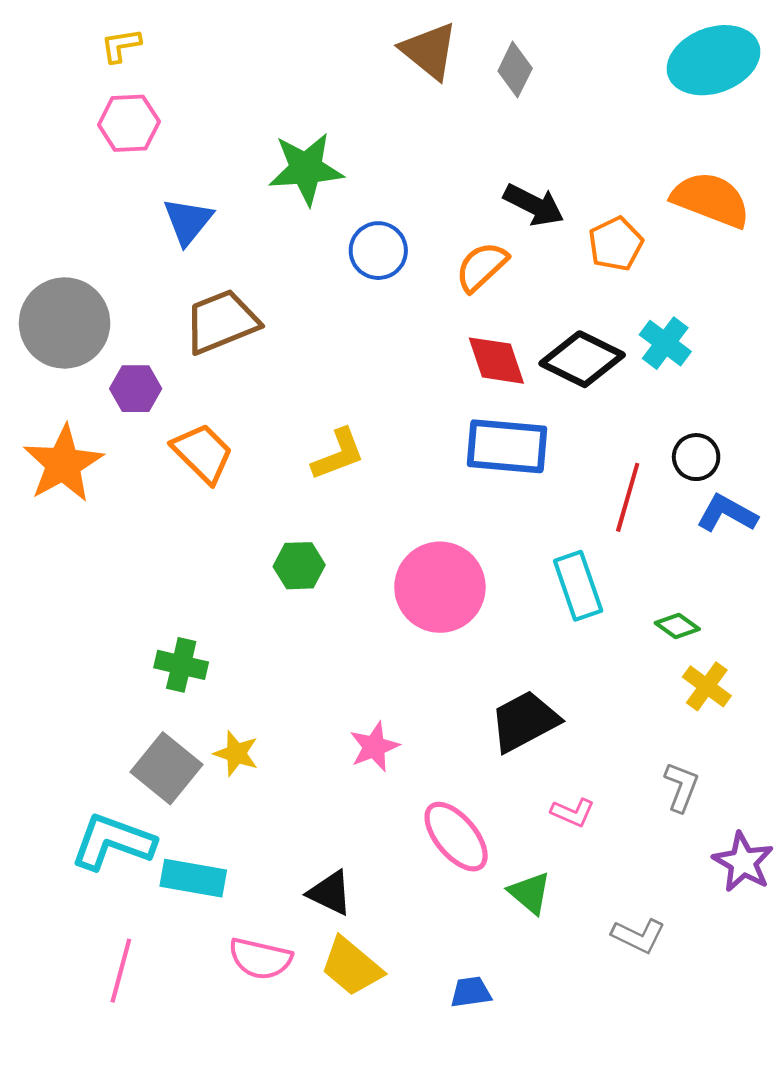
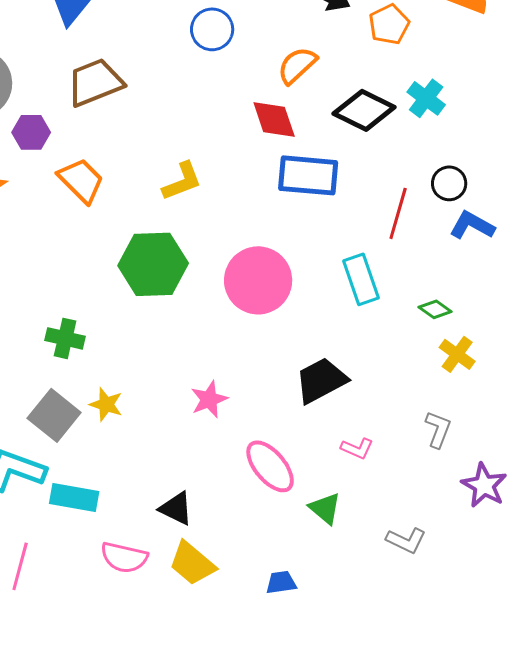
orange semicircle: (482, 267) -> (297, 65), moved
red diamond: (496, 361) -> (274, 119), moved
green hexagon: (299, 566) -> (153, 264), size x1.8

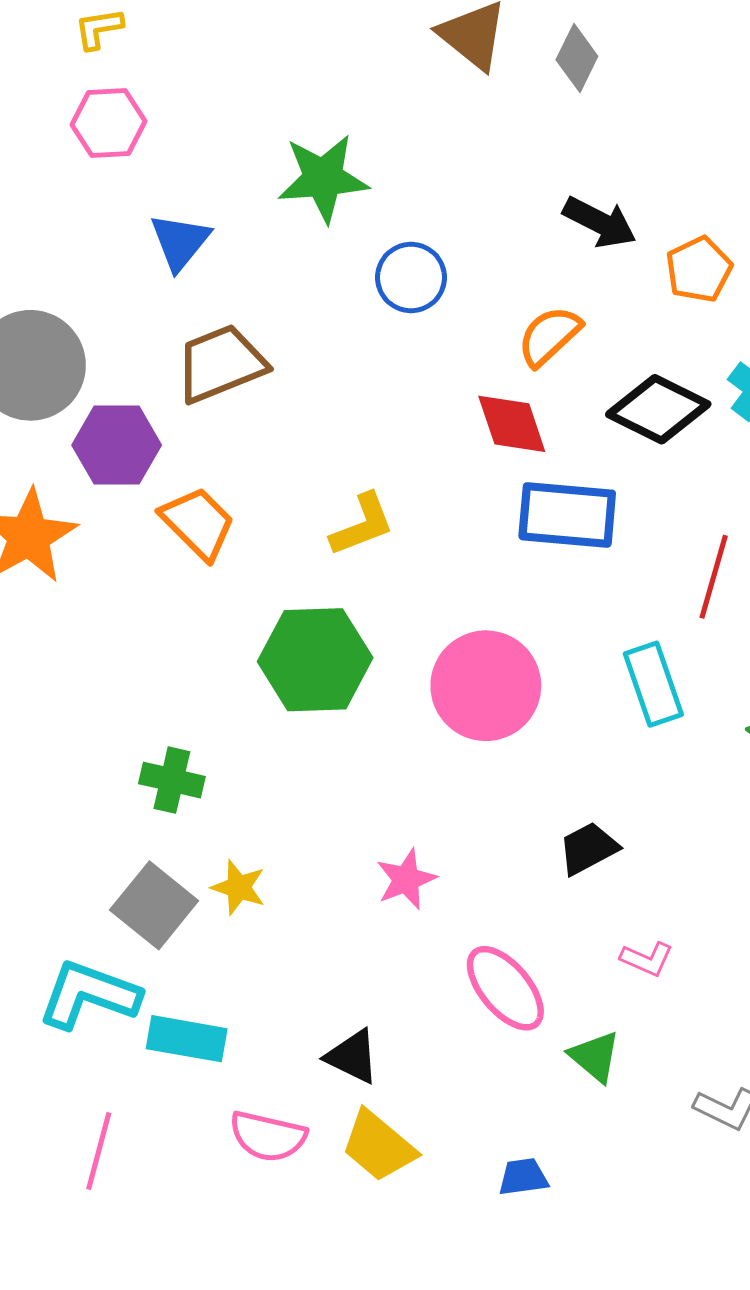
purple hexagon: (31, 132) -> (117, 445), size x1.4
black trapezoid: (321, 380) -> (588, 848), size x0.7

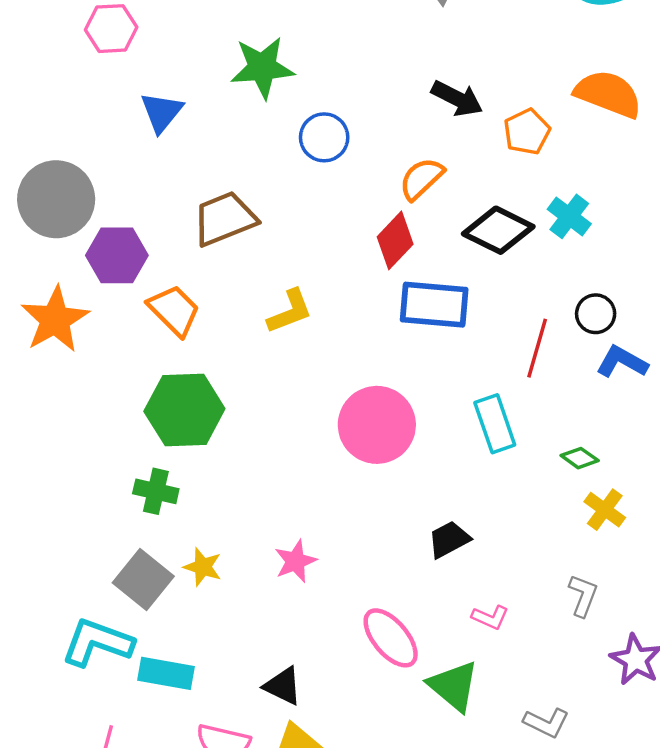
brown trapezoid: (221, 364) -> (224, 219), moved
red diamond: (512, 424) -> (395, 240), turned 62
green hexagon: (315, 660) -> (184, 410), moved
pink star: (406, 879) -> (296, 561), moved
green triangle: (595, 1057) -> (454, 686), size x1.4

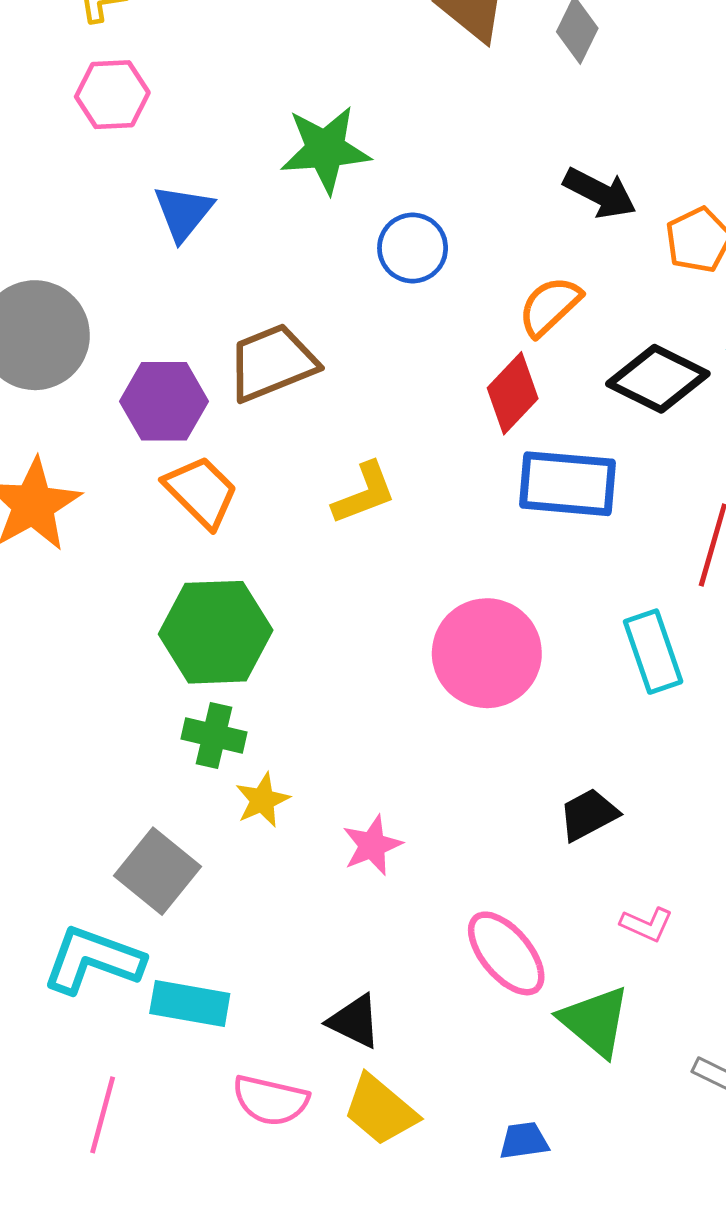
purple hexagon: (117, 255) -> (164, 401), moved
green cross: (156, 491) -> (214, 736), moved
yellow star: (203, 567) -> (262, 800), moved, turned 30

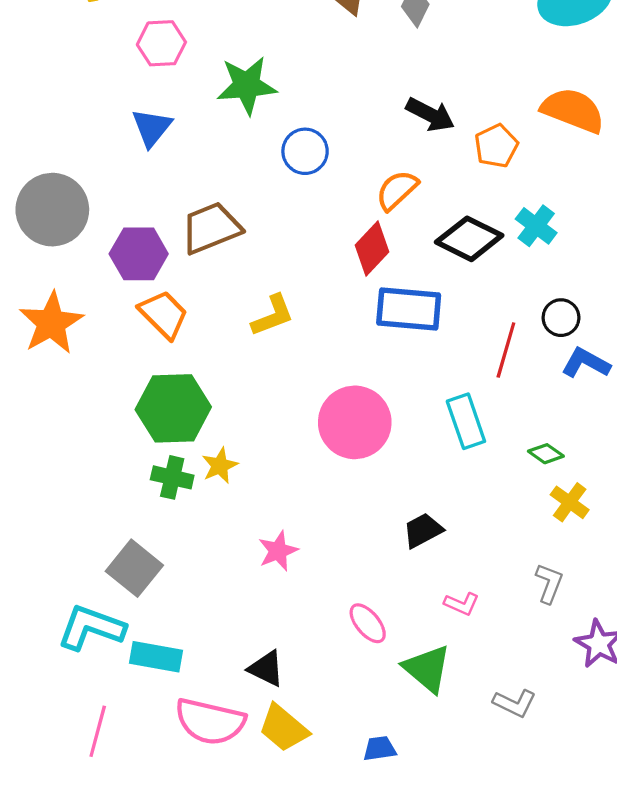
pink hexagon: (112, 95) -> (161, 43), moved
yellow star: (262, 800) -> (220, 466), moved
pink ellipse: (506, 953) -> (368, 623), size x0.7
pink semicircle: (271, 1100) -> (210, 722), size x1.4

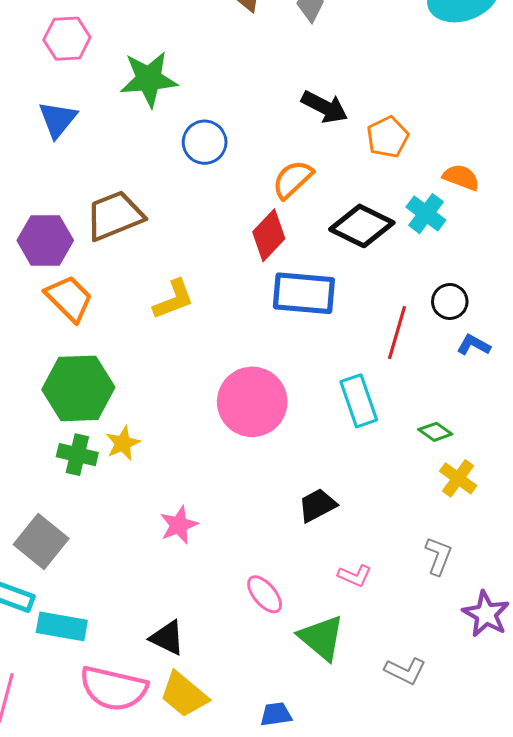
orange semicircle: (573, 110) -> (461, 177), moved, size x0.6
blue L-shape: (586, 363) -> (474, 345), size x0.7

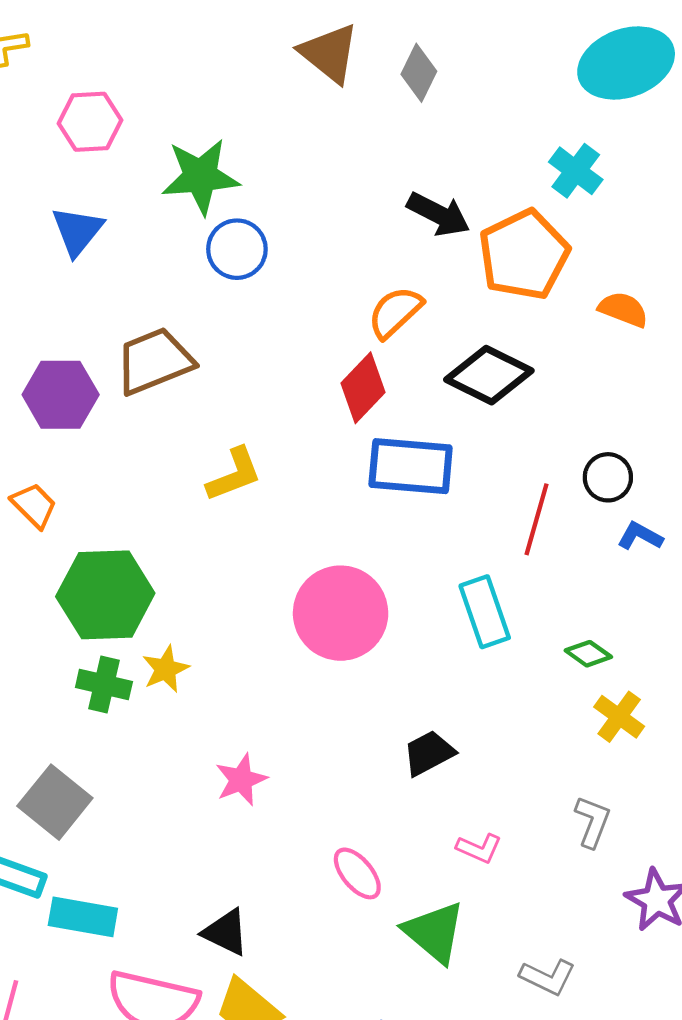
orange pentagon: (388, 137) -> (524, 255), size x1.6
blue circle: (205, 142) -> (237, 249), moved
cyan cross: (426, 214) -> (576, 171), moved
orange trapezoid: (69, 298) -> (34, 505), moved, size x0.7

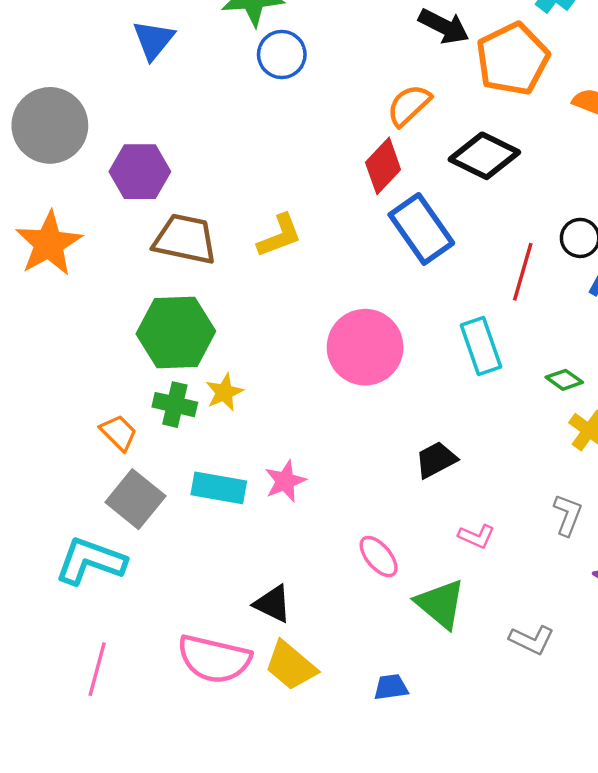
brown trapezoid: (154, 361) -> (185, 239), moved, turned 34
blue rectangle: (411, 466) -> (421, 229), turned 50
orange trapezoid: (34, 505) -> (119, 433), moved
cyan rectangle: (83, 917) -> (219, 488), moved

